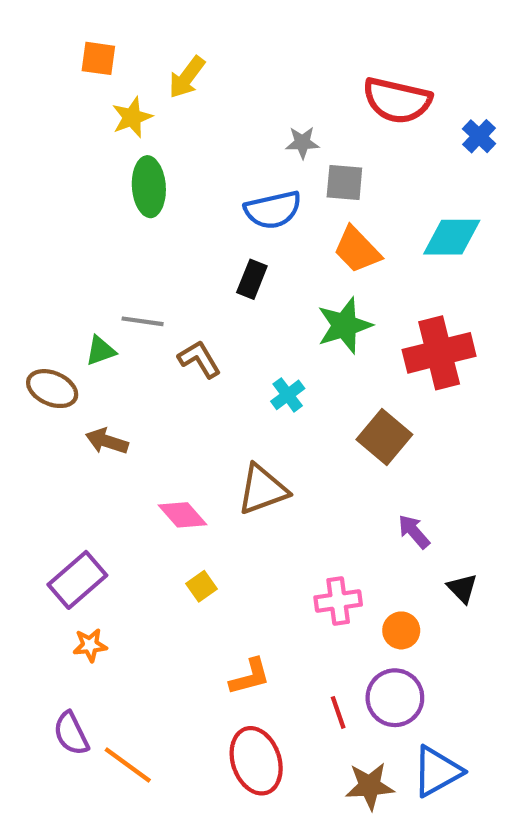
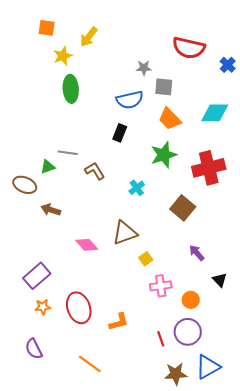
yellow square: (201, 586) -> (146, 259), moved
red ellipse: (256, 761) -> (79, 308), moved
orange line: (128, 765) -> (90, 364), moved

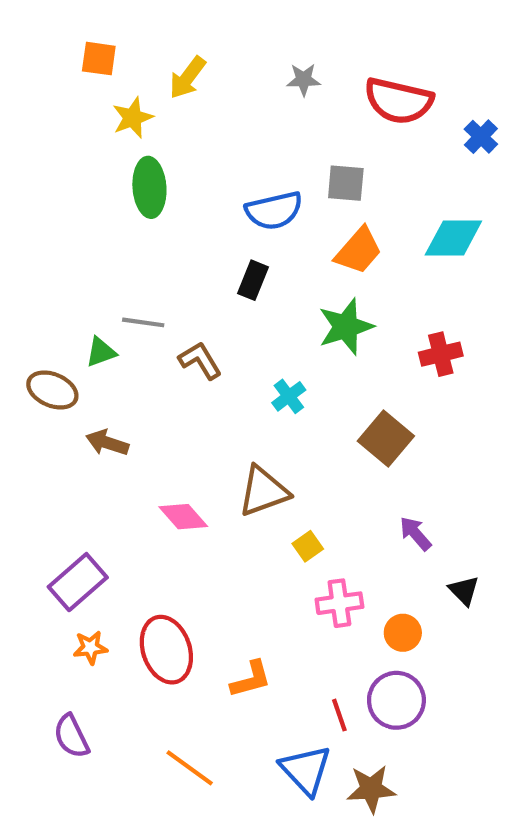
gray star: (144, 68) -> (304, 80), moved
orange trapezoid: (170, 119) -> (358, 251), turned -95
red cross: (209, 168) -> (441, 354), size x0.6
blue triangle: (208, 367) -> (306, 770), moved, turned -44

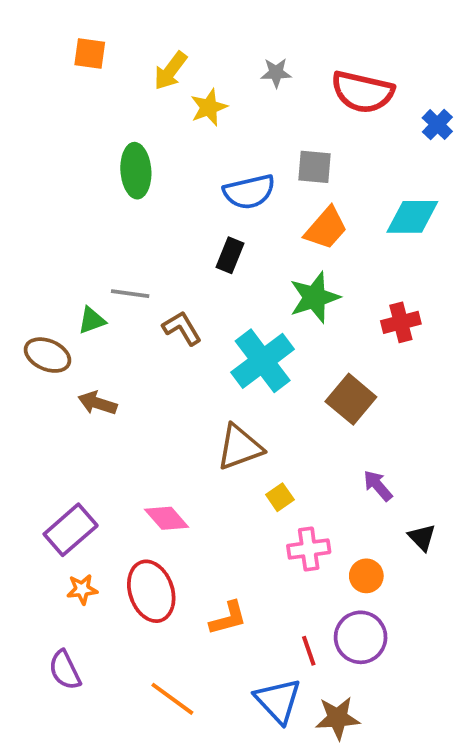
yellow star: (133, 118) -> (209, 107), moved
cyan cross: (289, 396) -> (263, 361), size x2.0
pink diamond: (183, 517) -> (167, 518), moved

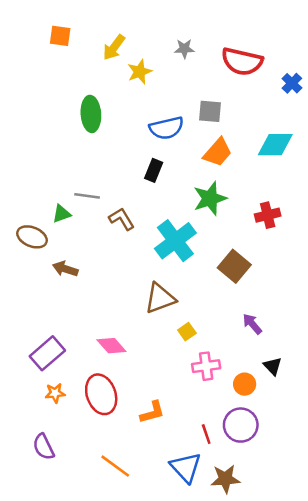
black triangle: (422, 537) -> (273, 366), moved

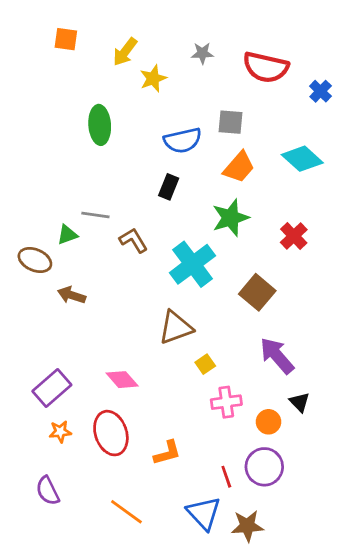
cyan diamond: (275, 145) -> (302, 159), turned 42
red cross: (268, 215) -> (294, 236), turned -30
purple arrow: (252, 324) -> (277, 356), size x1.6

